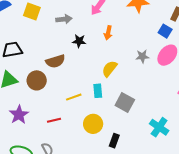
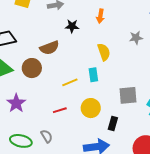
yellow semicircle: (109, 69) -> (104, 52), turned 126
gray square: (125, 103) -> (128, 95), moved, turned -30
red line: (54, 120) -> (60, 110), moved

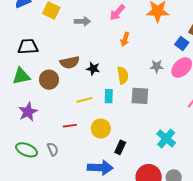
black star: (72, 26) -> (93, 69), moved
gray square: (128, 95) -> (140, 96), moved

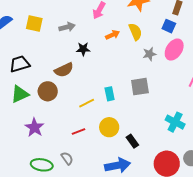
orange arrow: (125, 39) -> (113, 35), turned -120
black star: (93, 69) -> (83, 49), moved
yellow semicircle: (123, 75) -> (135, 32), moved
black rectangle: (120, 147) -> (132, 141), turned -48

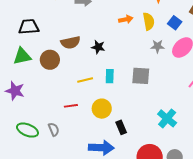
blue square: (169, 26) -> (175, 23), moved
black star: (83, 49) -> (98, 47), moved
purple star: (35, 127) -> (15, 91), moved, turned -30

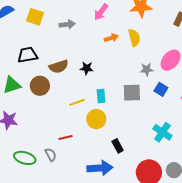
blue square: (175, 23) -> (161, 89), moved
black trapezoid: (29, 27) -> (27, 55), moved
gray star: (157, 46) -> (147, 69), moved
red line: (71, 106) -> (65, 137), moved
yellow circle: (102, 109) -> (96, 119), moved

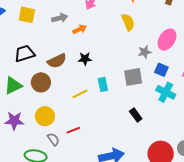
orange arrow: (111, 38) -> (80, 29), moved
yellow circle: (96, 119) -> (45, 116), moved
cyan cross: (162, 132) -> (166, 92), moved
black rectangle: (118, 146) -> (136, 115), moved
gray semicircle: (51, 155) -> (53, 139), moved

